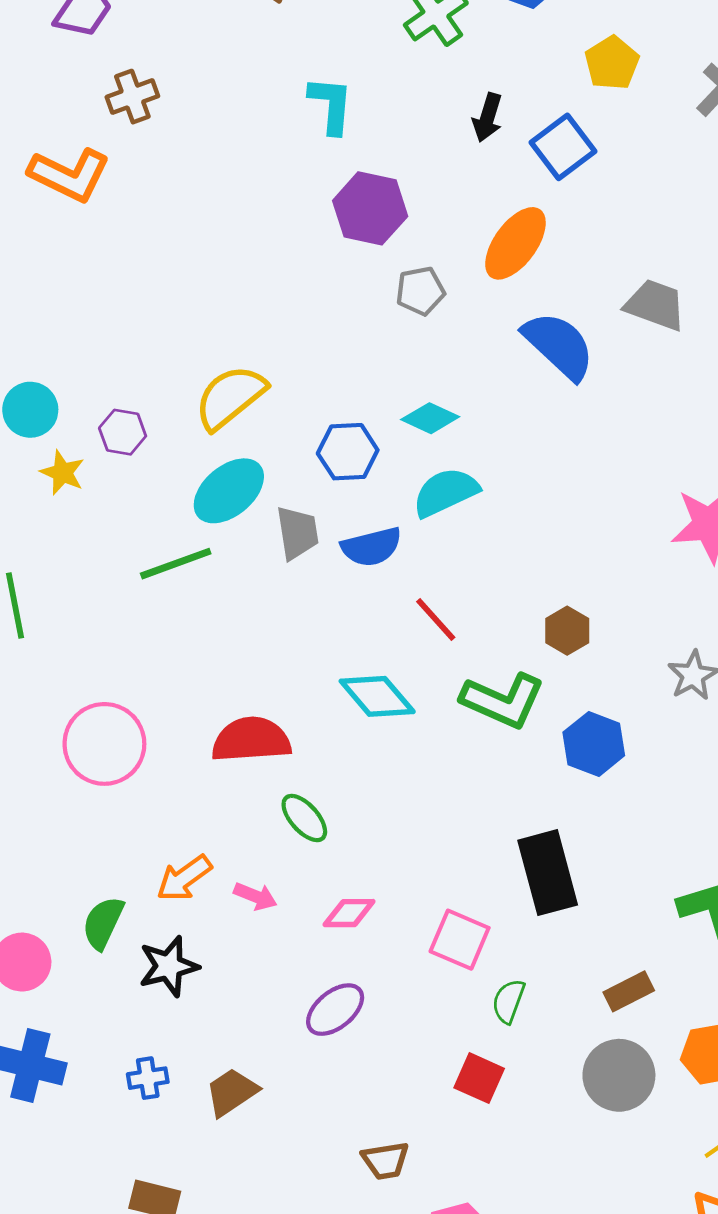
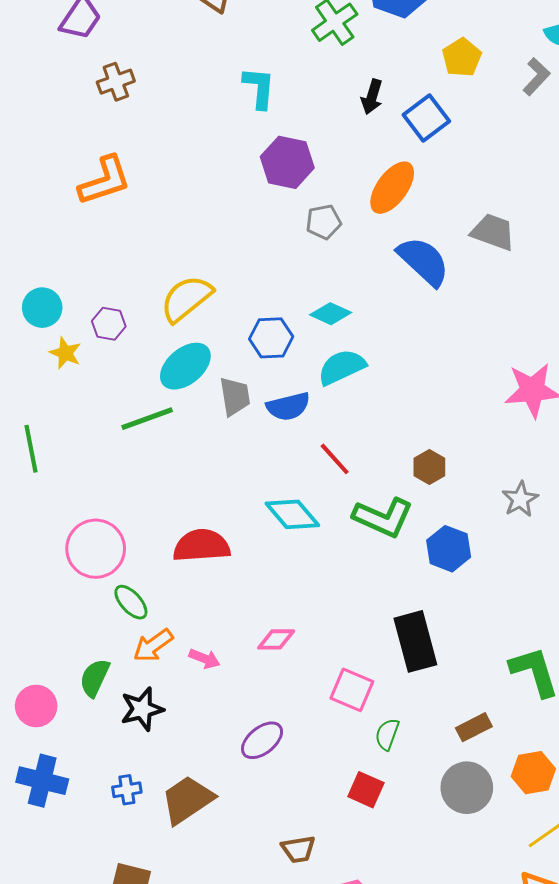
orange L-shape: (69, 175) -> (105, 181), moved, turned -44
green ellipse: (304, 818) -> (131, 602), moved
pink diamond: (349, 913) -> (276, 639), moved
brown trapezoid: (232, 1092) -> (187, 800), size x1.4

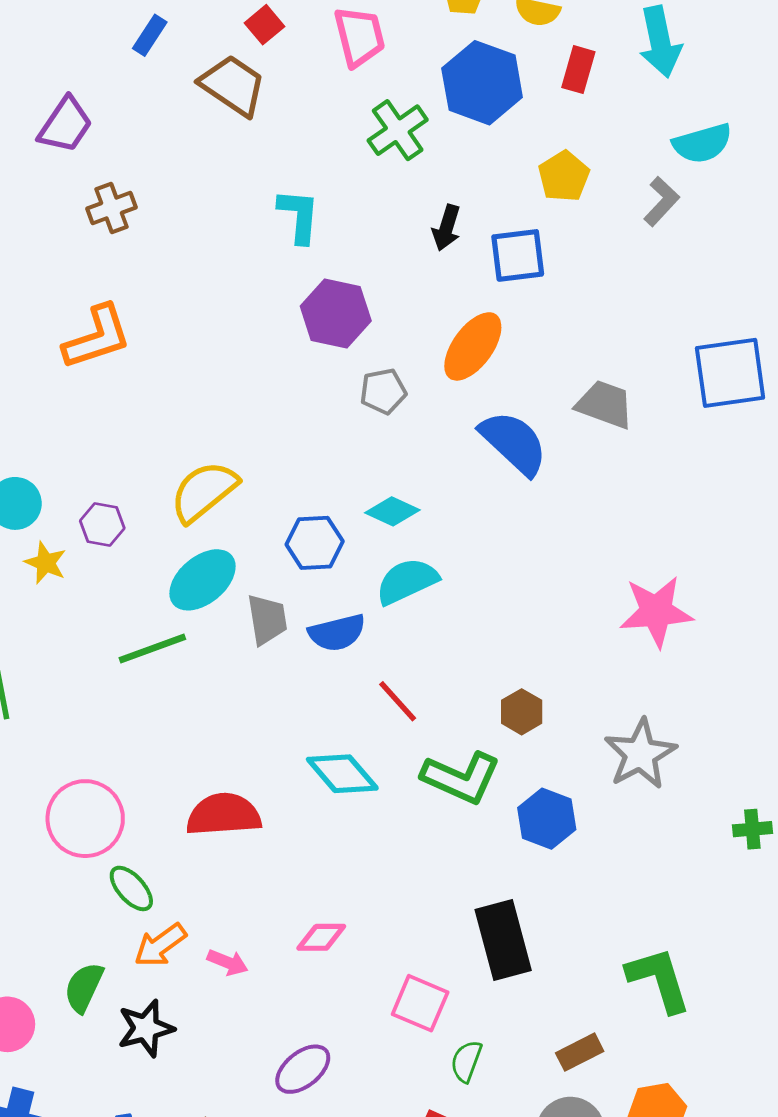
blue square: (426, 118) -> (518, 255), turned 30
gray star: (520, 499) -> (640, 754), size x1.5

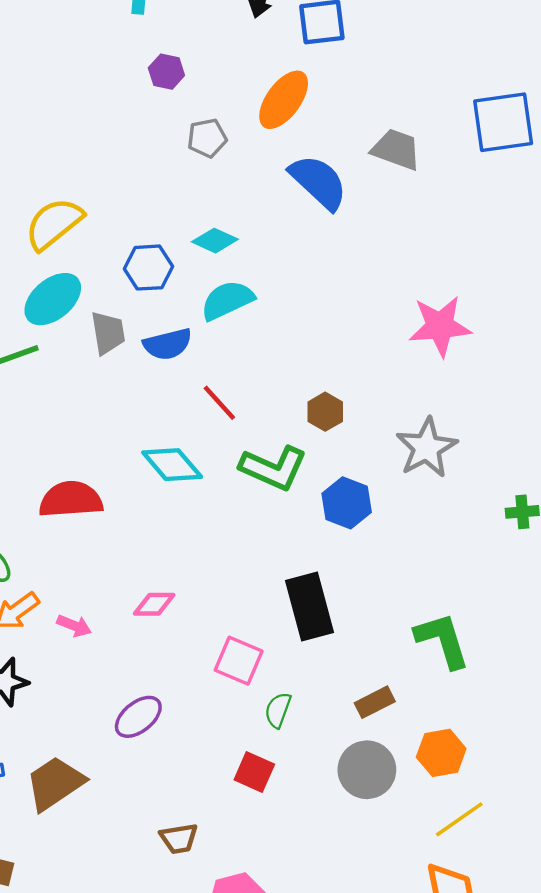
purple hexagon: (336, 313) -> (166, 72), size x0.6

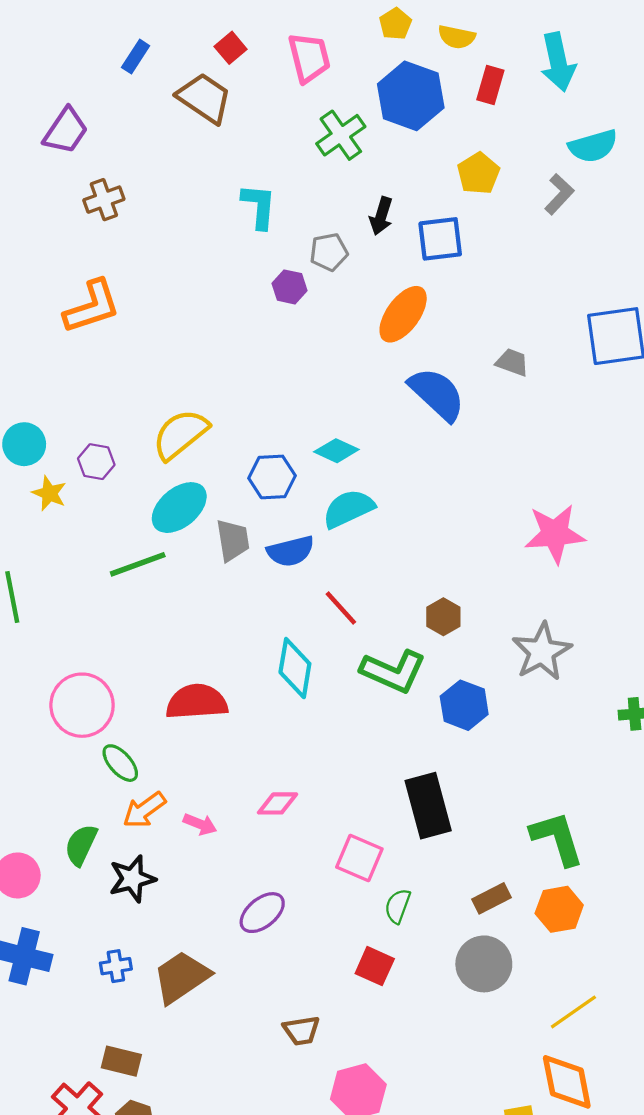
gray pentagon: (207, 138) -> (329, 252), moved
gray trapezoid: (396, 149) -> (512, 362), size x0.7
cyan diamond: (172, 465) -> (295, 668), turned 50
orange hexagon: (441, 753) -> (559, 909), moved

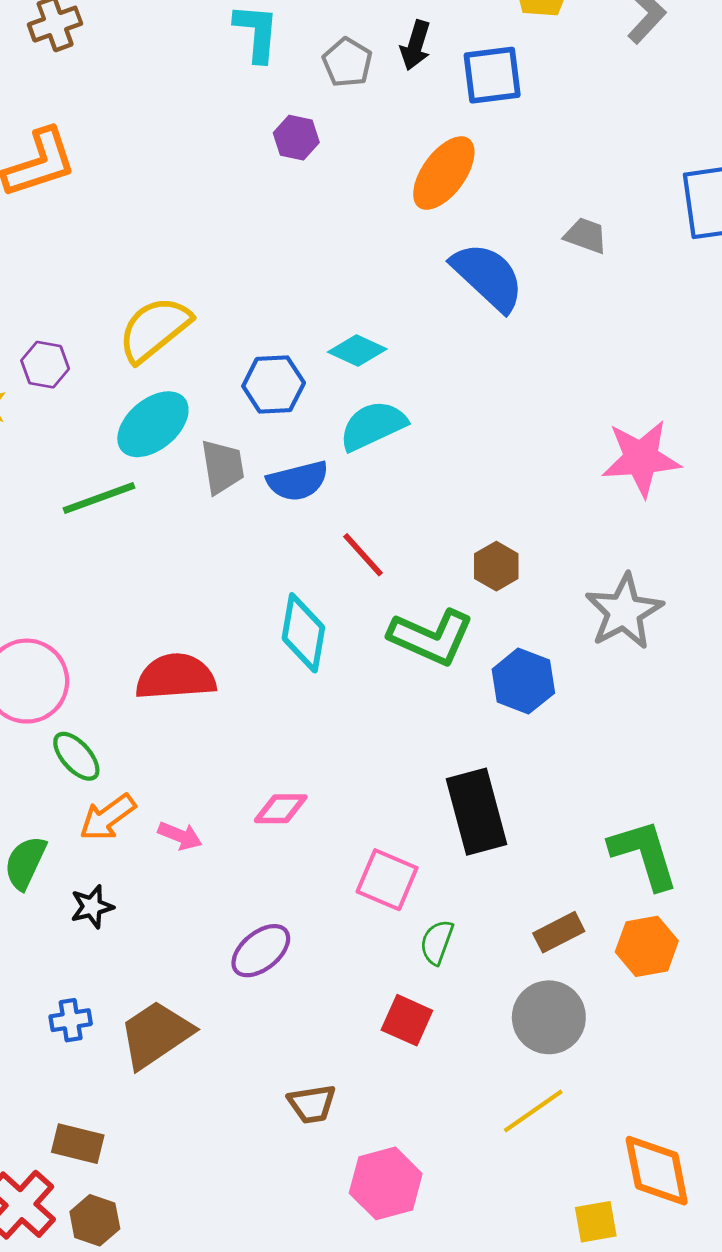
gray pentagon: (329, 252) -> (347, 62), moved, turned -30
black star: (132, 879) -> (92, 907), size x0.7
yellow line: (573, 1012) -> (533, 1111), moved

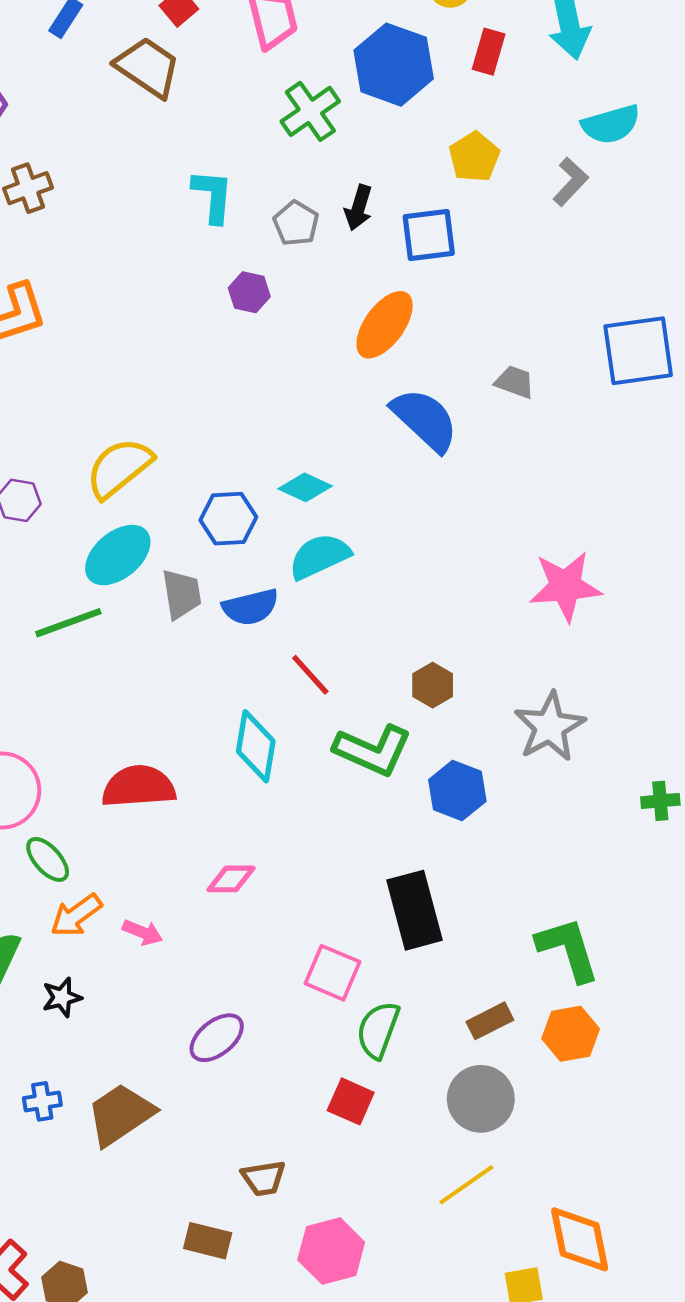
pink diamond: (281, 809) -> (231, 879), moved
green semicircle: (437, 942) -> (378, 1030), size x1.4
brown rectangle: (78, 1144) -> (208, 1241), moved

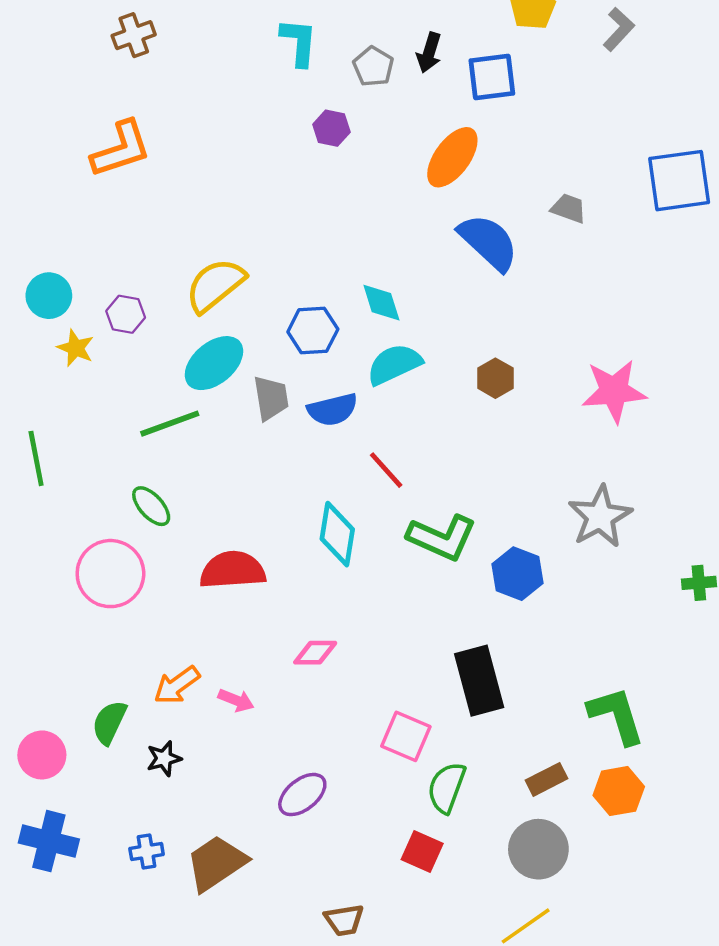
cyan diamond: (305, 487) -> (381, 303), turned 48
brown hexagon: (433, 685) -> (495, 378), moved
green ellipse: (48, 859) -> (151, 506), moved

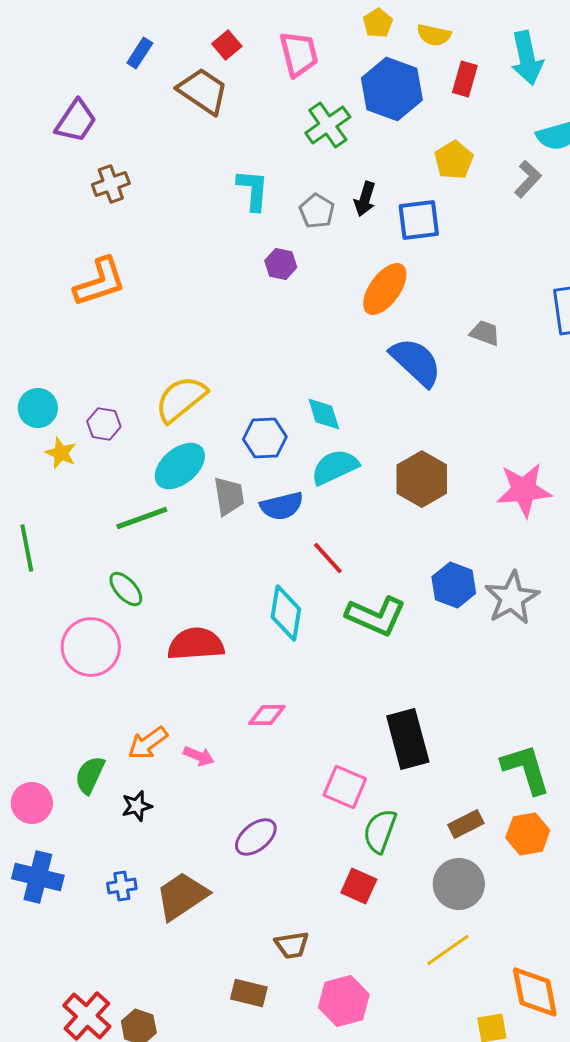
brown hexagon: (495, 378) -> (422, 479), size x1.6
blue hexagon: (517, 574) -> (454, 585), moved

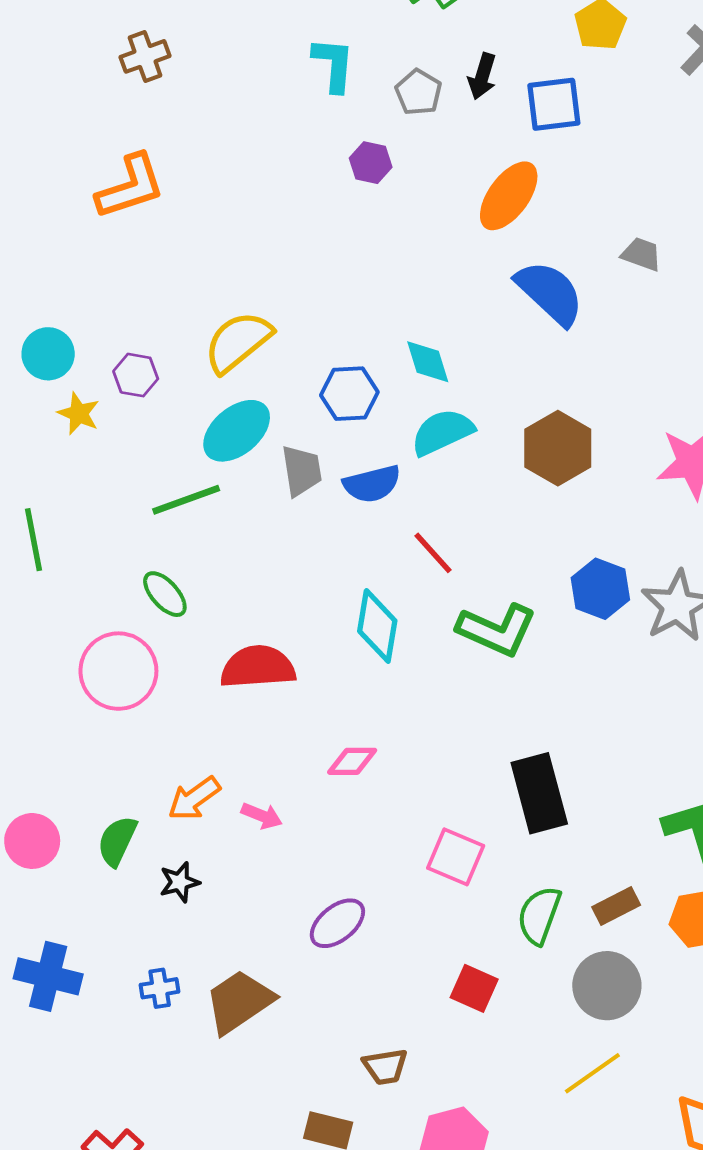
pink circle: (32, 803) -> (32, 841), moved
green semicircle: (380, 831) -> (539, 915), moved

